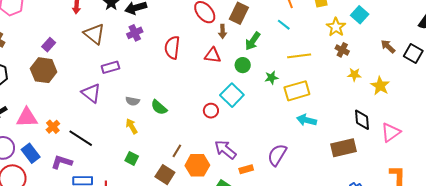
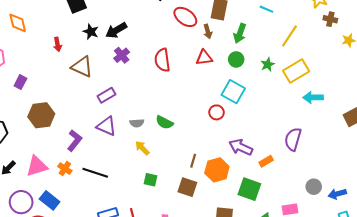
purple rectangle: (49, 45) -> (20, 82), moved
yellow line: (299, 56) -> (289, 36), turned -35
purple triangle: (91, 93) -> (106, 126), moved
purple L-shape: (62, 162) -> (74, 141), moved, turned 125

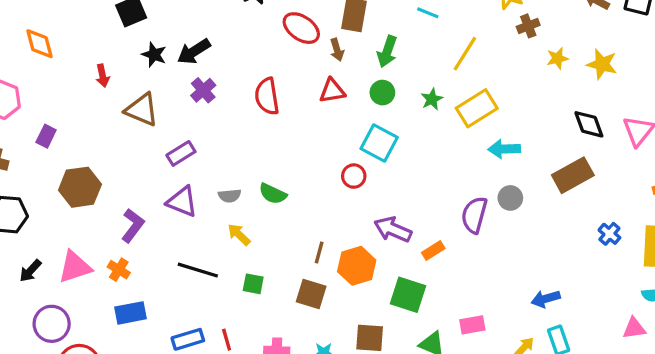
brown cross: (330, 19) -> (528, 26), turned -32
black line: (95, 173) -> (198, 270), moved
gray circle: (314, 187) -> (510, 198), moved
blue rectangle: (50, 200) -> (130, 313), moved, turned -48

